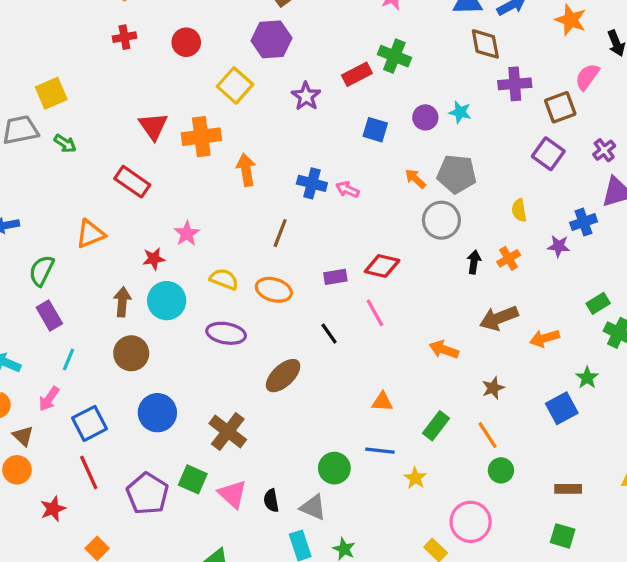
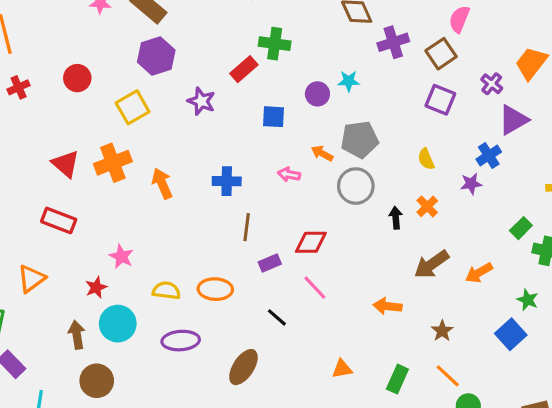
yellow square: (235, 85) -> (133, 107), turned 32
pink arrow: (347, 190) -> (289, 174), moved
brown line: (280, 233) -> (247, 227), moved

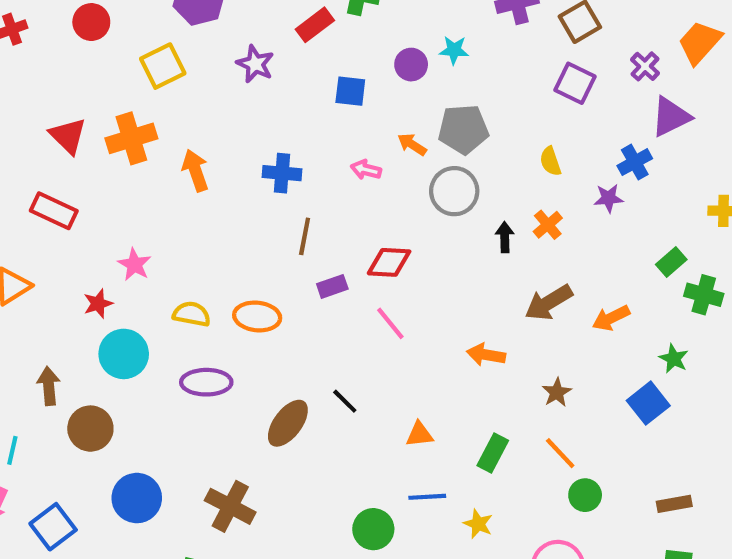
black line: (277, 317) -> (345, 401), moved
brown arrow: (77, 335) -> (49, 386), moved

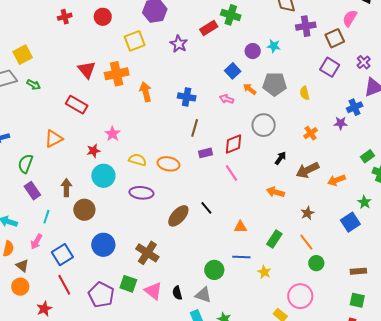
blue square: (350, 91) -> (233, 71), moved, turned 35
yellow semicircle: (550, 161) -> (305, 93), moved
gray circle: (454, 191) -> (264, 125), moved
black arrow: (505, 237) -> (280, 158), moved, turned 32
red diamond: (389, 262) -> (234, 144), turned -30

